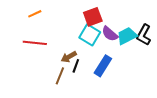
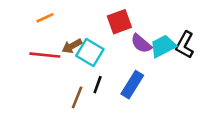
cyan square: (90, 35) -> (90, 53), moved
brown arrow: (69, 57) -> (72, 46), moved

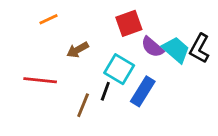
cyan trapezoid: (163, 46) -> (176, 50), turned 68
cyan square: (90, 53) -> (119, 69), moved
red line: (45, 55) -> (40, 80), moved

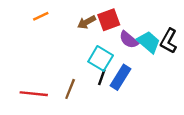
brown arrow: (78, 50) -> (87, 22), moved
red line: (40, 80) -> (34, 94), moved
black line: (105, 91) -> (102, 77), moved

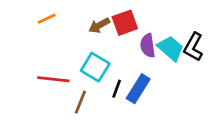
purple semicircle: (129, 40) -> (148, 46), turned 42
cyan square: (101, 58) -> (95, 67), moved
red line: (34, 94) -> (53, 79), moved

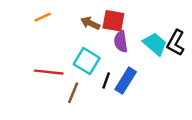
red square: (125, 23) -> (113, 21), turned 30
brown arrow: (99, 25) -> (90, 23), turned 54
purple semicircle: (148, 46) -> (121, 41), moved

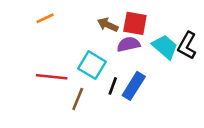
red square: (113, 21) -> (135, 23), moved
brown arrow: (90, 23) -> (108, 25), moved
purple semicircle: (121, 41) -> (128, 44), turned 85

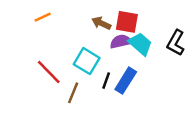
cyan trapezoid: (165, 47) -> (140, 44), moved
red line: (52, 77) -> (49, 72), turned 40

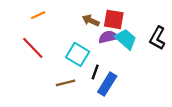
red line: (49, 72) -> (33, 48), moved
blue rectangle: (126, 81) -> (107, 84), moved
brown line: (73, 93) -> (66, 83), turned 54

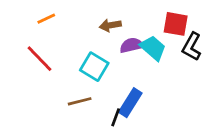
red square: (114, 19) -> (176, 24), moved
brown arrow: (91, 20) -> (110, 25), turned -35
black line: (95, 72) -> (116, 117), moved

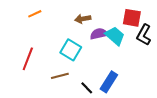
red line: (40, 59) -> (28, 59), moved, turned 65
blue rectangle: (130, 103) -> (109, 82), moved
black line: (116, 117) -> (87, 88), turned -64

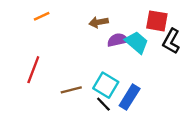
cyan square: (71, 50) -> (106, 85), moved

